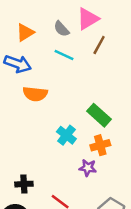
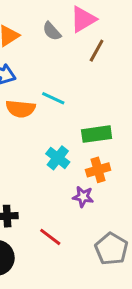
cyan line: (64, 55) -> (53, 98), moved
green rectangle: (99, 115) -> (97, 134), turned -50

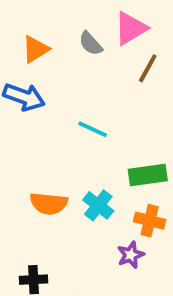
orange semicircle: (21, 109) -> (49, 203), moved
orange cross: (98, 170) -> (150, 221), turned 30
purple star: (83, 197) -> (131, 255), turned -30

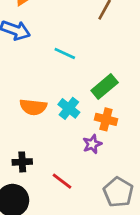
green rectangle: (148, 175) -> (105, 86), turned -32

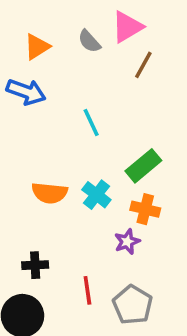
cyan line: (65, 54) -> (91, 123), turned 40
red line: (62, 181) -> (87, 290), turned 45
gray pentagon: (118, 192) -> (133, 305), moved

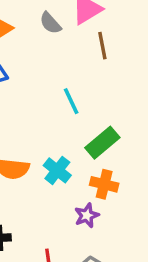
brown line: (143, 65) -> (102, 46), turned -40
cyan line: (91, 123) -> (71, 101), moved

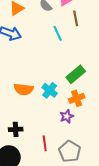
cyan line: (71, 101) -> (58, 33), moved
orange cross: (104, 184) -> (77, 98), turned -35

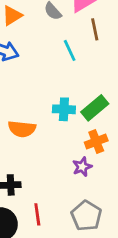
cyan cross: (50, 90) -> (64, 109), moved, turned -35
red line: (45, 143) -> (37, 214), moved

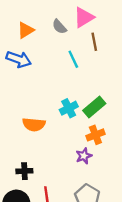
cyan cross: (64, 109) -> (69, 108), turned -30

